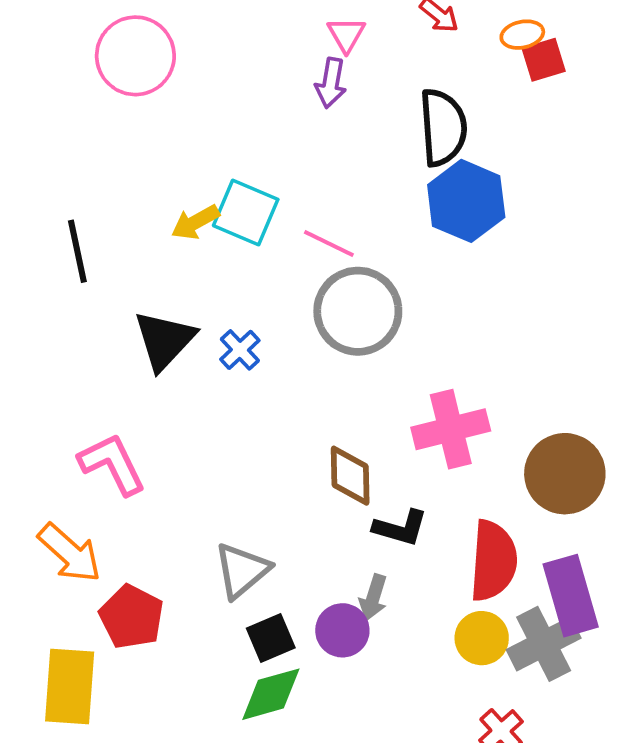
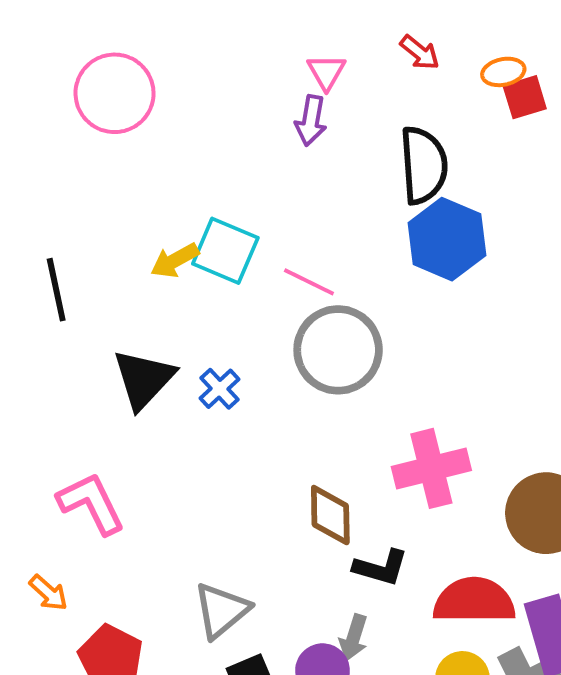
orange arrow: (70, 553) -> (48, 593), size x0.6
red semicircle: (493, 561) -> (474, 601), turned -94

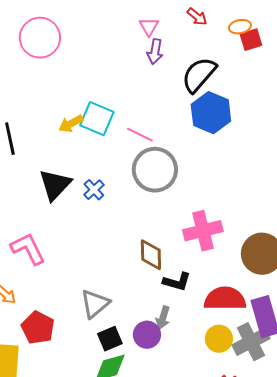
purple arrow: (311, 121) -> (155, 52), moved
black semicircle: (424, 165) -> (199, 75), turned -135

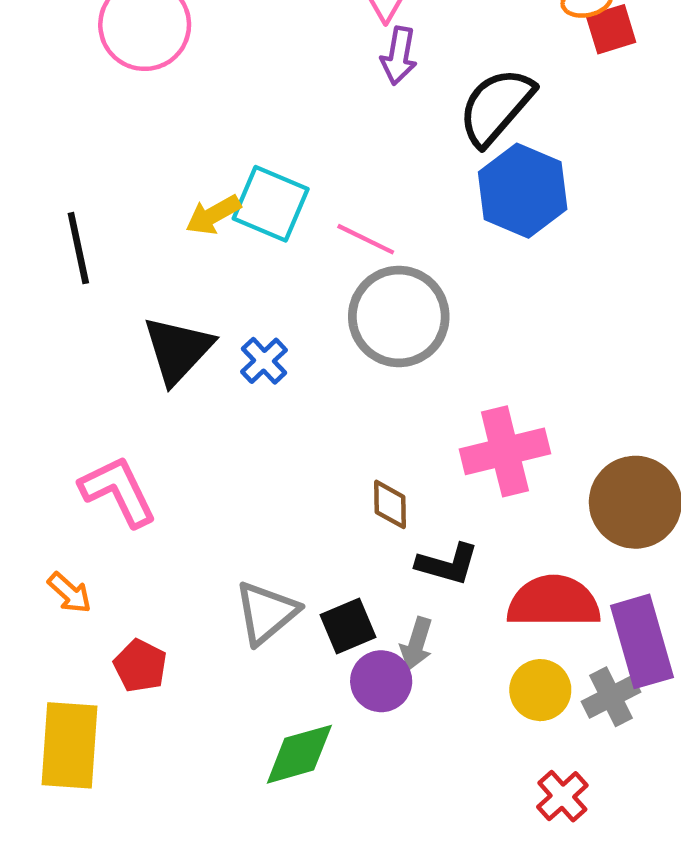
brown diamond: (151, 255) -> (390, 504), size x0.7
red pentagon: (38, 328) -> (140, 666), size x0.7
black square: (110, 339) -> (348, 626), moved
gray cross: (251, 342) -> (611, 697), size x0.7

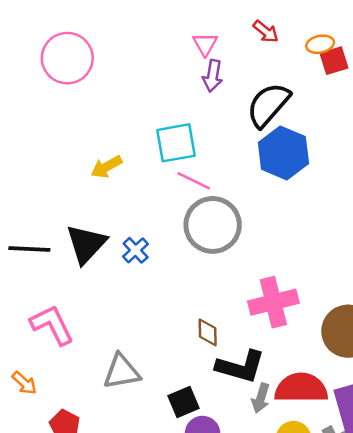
cyan square: (271, 204) -> (176, 143), moved, turned -33
black line: (78, 248) -> (29, 249), moved, turned -75
black L-shape: (447, 564) -> (240, 367), size x1.4
gray triangle: (266, 613) -> (122, 372), moved, turned 30
gray arrow: (417, 644) -> (261, 398), moved

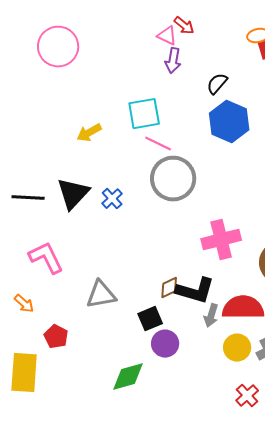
red arrow: (266, 32) -> (184, 26), moved
pink triangle: (205, 44) -> (167, 36), turned -35
black semicircle: (268, 105) -> (217, 84), size x0.6
brown diamond: (208, 332) -> (169, 288), moved, turned 65

